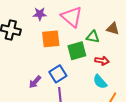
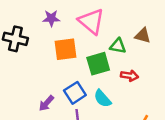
cyan semicircle: (100, 82) -> (102, 99), moved

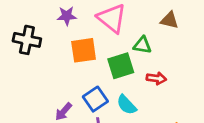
brown triangle: (143, 36) -> (169, 20), moved

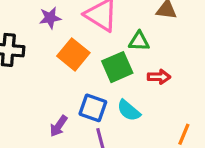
orange square: (84, 50) -> (73, 54), turned -36
blue square: (95, 99) -> (93, 108), turned -30

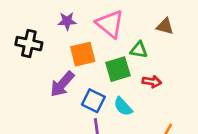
orange square: (73, 54) -> (83, 54), turned 30
purple arrow: (59, 126) -> (62, 84), moved, size x1.5

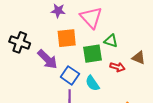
brown triangle: (165, 26) -> (139, 58), moved
black cross: (29, 44) -> (20, 42), moved
purple arrow: (62, 84) -> (47, 59), turned -95

